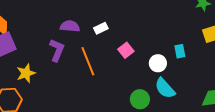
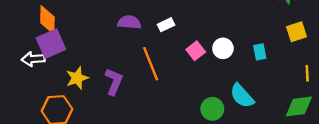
purple L-shape: (57, 50) -> (114, 82), moved
white circle: (158, 63) -> (223, 48), moved

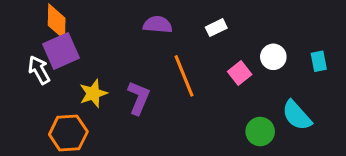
white rectangle: (166, 25) -> (216, 28), moved
pink square: (196, 51) -> (240, 73), moved
white arrow: (33, 59) -> (39, 70), turned 65

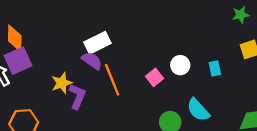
purple semicircle: (158, 25) -> (92, 61), moved, turned 30
white rectangle: (216, 28) -> (97, 43), moved, size x1.6
yellow star: (93, 93) -> (62, 83), moved

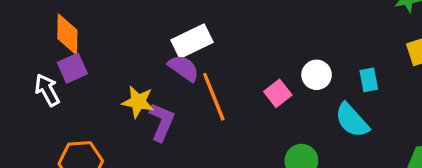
purple square: (18, 61) -> (72, 68), size x0.7
yellow star: (62, 83) -> (138, 102), turned 30
cyan semicircle: (198, 110) -> (352, 120), moved

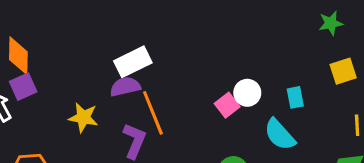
purple semicircle: (184, 68) -> (125, 87), turned -48
pink square: (278, 93) -> (227, 105), moved
purple L-shape: (162, 122) -> (134, 141), moved

